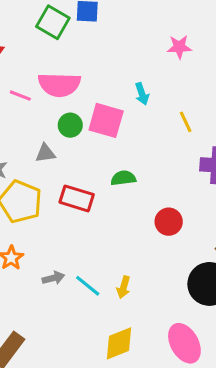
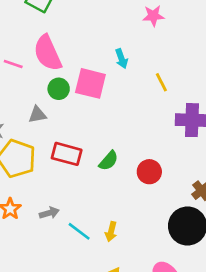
pink semicircle: (59, 85) -> (48, 53), turned 66
green semicircle: (123, 178) -> (109, 161), moved, turned 140
gray arrow: (53, 278) -> (49, 213), moved

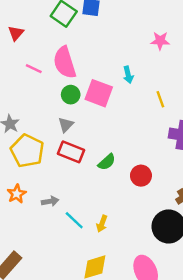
gray triangle: (37, 115) -> (66, 125), moved, turned -42

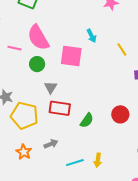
green circle: (71, 95) -> (37, 64), moved
green semicircle: (107, 162) -> (87, 120), moved
gray arrow: (50, 201) -> (51, 144), moved
cyan line: (74, 220) -> (75, 163), turned -48

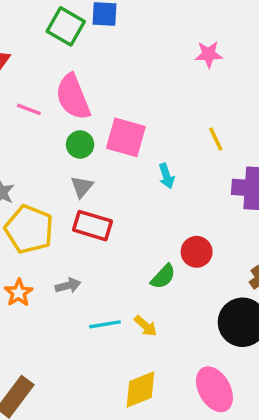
cyan arrow: (92, 36) -> (166, 176), moved
green circle: (37, 64) -> (80, 144), moved
green semicircle: (87, 120) -> (163, 277), moved
yellow arrow: (98, 160) -> (146, 326), turned -64

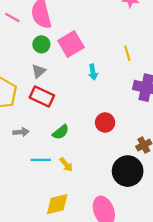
pink square: (126, 137) -> (71, 44), turned 35
green semicircle: (163, 277) -> (61, 132), moved

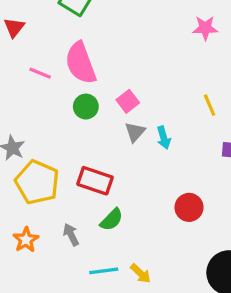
pink square: (71, 44) -> (128, 101), size x0.6
gray triangle: (39, 71) -> (135, 132), moved
gray arrow: (21, 132) -> (71, 235), turned -104
green semicircle: (61, 132) -> (112, 220), moved

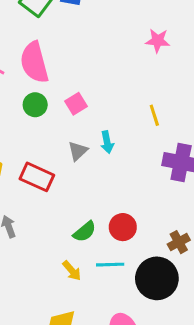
gray triangle: (135, 132) -> (78, 151), moved
red circle: (189, 207) -> (123, 227), moved
green semicircle: (112, 220) -> (85, 232), moved
cyan line: (104, 271) -> (110, 265), moved

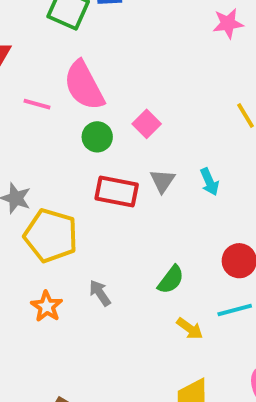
cyan arrow: (107, 142) -> (209, 182), moved
red rectangle: (37, 177) -> (117, 192), moved
green semicircle: (85, 232) -> (171, 280), moved

